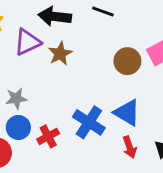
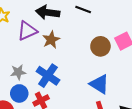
blue cross: (89, 122) -> (48, 76), moved

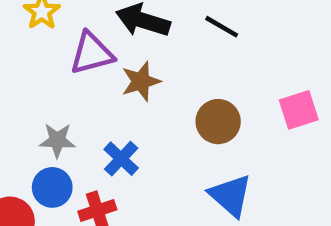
brown circle: (100, 46) -> (218, 122), moved
blue cross: (48, 76) -> (121, 159), size x0.7

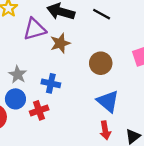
gray star: (57, 140) -> (18, 75), turned 30
blue cross: (121, 159) -> (51, 83), turned -30

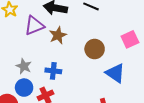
blue triangle: (108, 101) -> (115, 73), moved

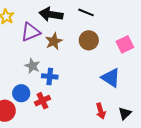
brown circle: (95, 49) -> (89, 40), moved
gray star: (24, 66) -> (32, 66), moved

